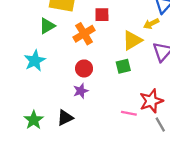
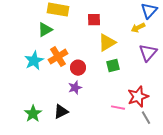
orange cross: (84, 34) -> (58, 57), moved
yellow triangle: (132, 40) -> (107, 43), moved

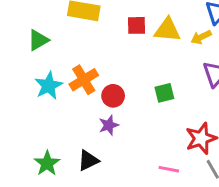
green triangle: (45, 30) -> (38, 40), moved
yellow triangle: (107, 43) -> (167, 30), moved, turned 36
pink line: (118, 108) -> (169, 169), moved

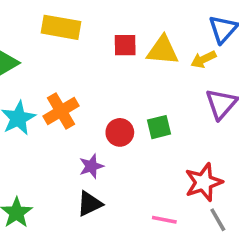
red circle: (113, 96) -> (120, 132), moved
black triangle: (88, 160) -> (90, 204), moved

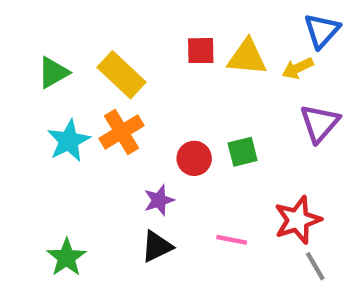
yellow rectangle: (61, 27) -> (122, 75), moved, turned 33
pink line: (164, 220) -> (232, 240), moved

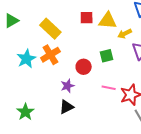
yellow arrow: (298, 68) -> (125, 34), moved
green triangle: (53, 73) -> (11, 21), moved
green square: (243, 152) -> (107, 56), moved
pink line: (232, 240) -> (109, 88), moved

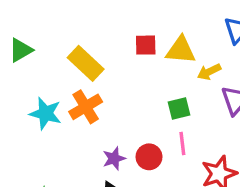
cyan star: (26, 59) -> (46, 113), turned -30
red circle: (84, 67) -> (149, 157), moved
pink line: (109, 88) -> (182, 143), moved, turned 72

